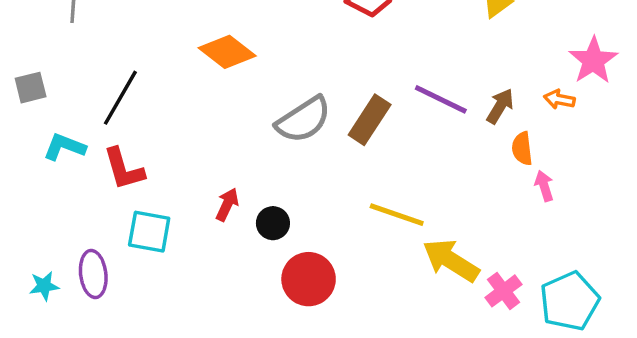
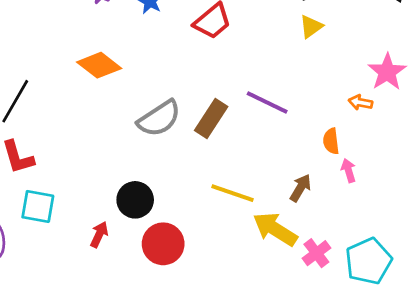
brown arrow: (500, 106) -> (300, 188), moved
red arrow: (227, 204) -> (99, 234), moved
black circle: (273, 223) -> (135, 200), size x1.4

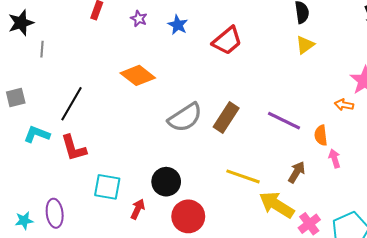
purple line: (267, 103) -> (284, 121), moved
cyan square: (38, 207) -> (107, 187), moved

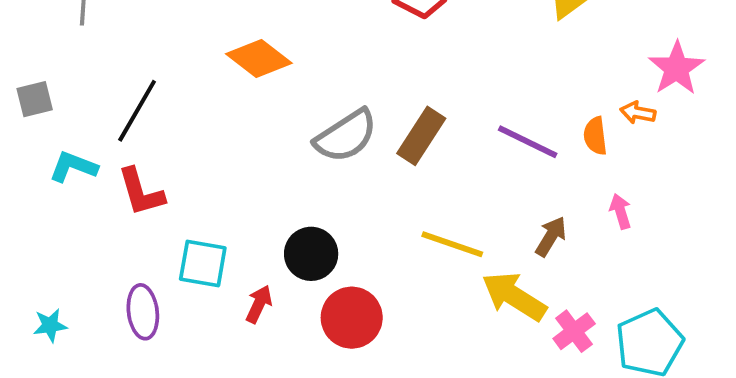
orange semicircle: (321, 135) -> (595, 136), moved
purple ellipse: (55, 213) -> (143, 312), moved

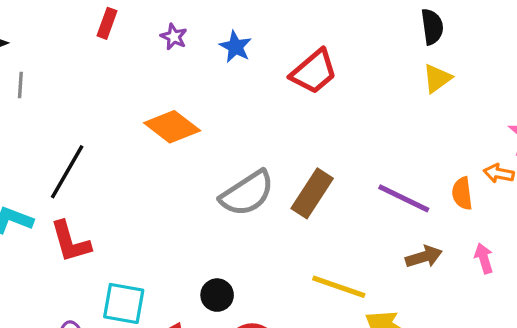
brown arrow: (551, 236) -> (424, 257), moved, turned 42
black circle: (311, 254) -> (217, 295), size x0.7

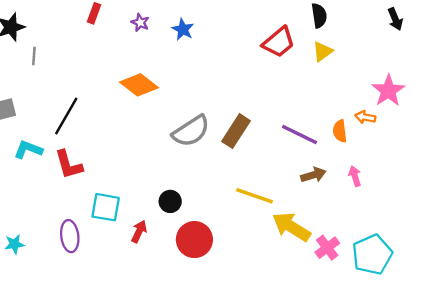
red trapezoid: (314, 72) -> (279, 42), moved

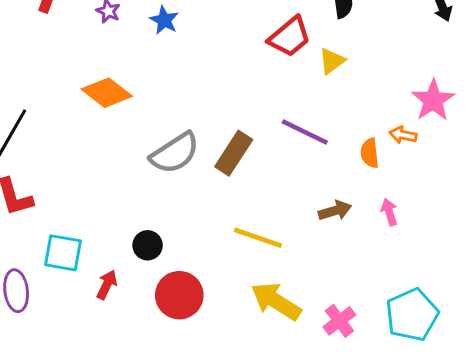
yellow triangle: (323, 51) -> (332, 61), moved
purple line: (299, 135) -> (305, 132), moved
yellow arrow: (291, 227) -> (276, 301), moved
pink cross: (327, 248) -> (339, 321), moved

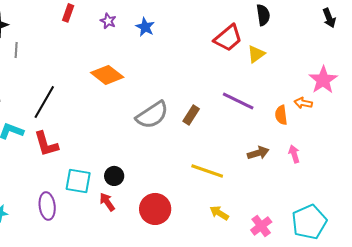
brown rectangle: (234, 153) -> (191, 115), size x0.7
black circle: (148, 245) -> (114, 176), moved
red arrow: (107, 285) -> (107, 202), turned -60
yellow arrow: (276, 301) -> (219, 213), size x0.6

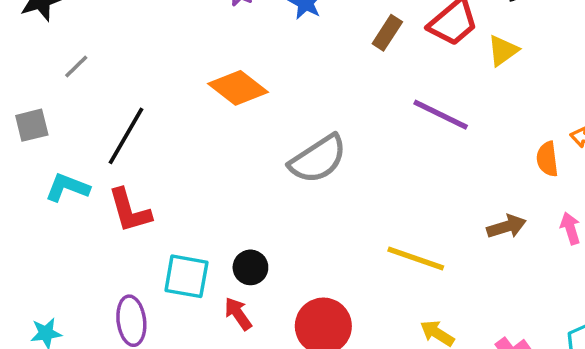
gray line: (16, 50) -> (76, 67), moved, turned 42
purple line: (238, 101) -> (441, 115), moved
brown rectangle: (191, 115) -> (387, 33), moved

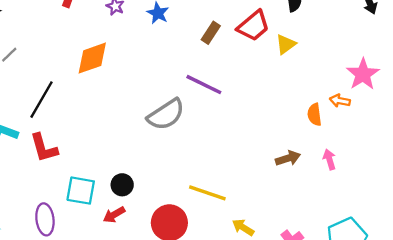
orange diamond: (238, 88) -> (92, 58), moved, turned -57
purple line: (441, 115) -> (204, 85), moved
yellow line: (416, 259) -> (207, 193), moved
red arrow: (238, 314) -> (114, 215), turned -85

